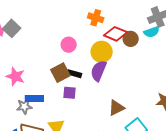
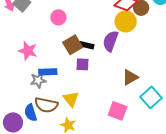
pink circle: (69, 45) -> (58, 17), moved
yellow circle: (102, 52) -> (126, 21), moved

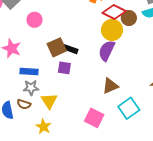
pink circle: (58, 17) -> (35, 20), moved
purple semicircle: (110, 41) -> (107, 51), moved
gray star: (38, 80) -> (31, 88), moved
brown semicircle: (46, 105) -> (24, 104), size x0.6

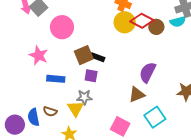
pink circle: (35, 20) -> (62, 27), size x1.5
yellow circle: (112, 30) -> (125, 22), moved
purple semicircle: (107, 51) -> (148, 72), moved
gray star: (31, 88) -> (84, 97), moved

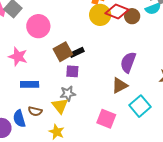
black rectangle: (98, 57) -> (77, 52), turned -40
blue rectangle: (56, 79) -> (30, 84), moved

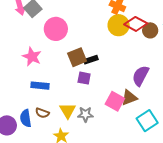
gray star: (68, 94) -> (85, 114), moved
pink square: (106, 119) -> (115, 101), moved

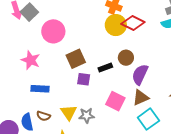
brown circle: (150, 30) -> (126, 58), moved
black rectangle: (91, 60) -> (105, 67), moved
brown triangle: (129, 98) -> (141, 98), moved

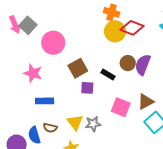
black rectangle: (105, 67) -> (108, 74), turned 56
purple semicircle: (140, 74) -> (143, 65), moved

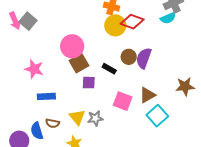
pink circle: (53, 43) -> (72, 46), moved

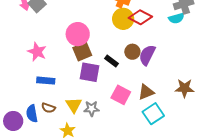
purple square: (89, 83) -> (90, 72), size x1.5

